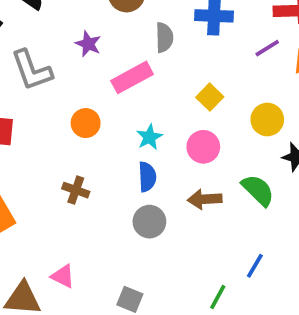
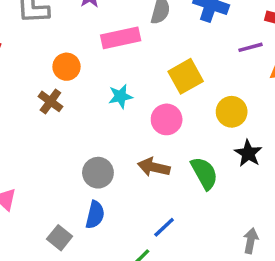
yellow square: (210, 97) -> (186, 76), size x1.4
blue semicircle: (147, 177) -> (95, 215), moved
brown cross: (76, 190) -> (50, 101), moved
blue line: (255, 266) -> (164, 227), moved

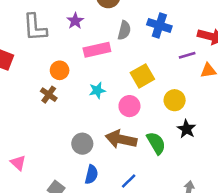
brown arrow: (154, 167) -> (121, 139), size x1.4
blue semicircle: (95, 215) -> (91, 174), moved

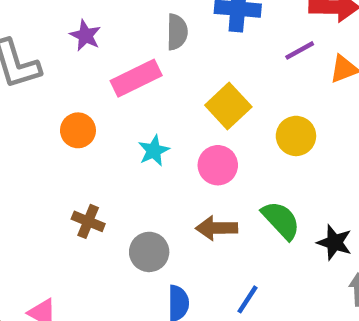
brown cross: (49, 95) -> (88, 221), moved
black star: (186, 129) -> (334, 242), moved
brown arrow: (121, 139) -> (217, 228), size x0.7

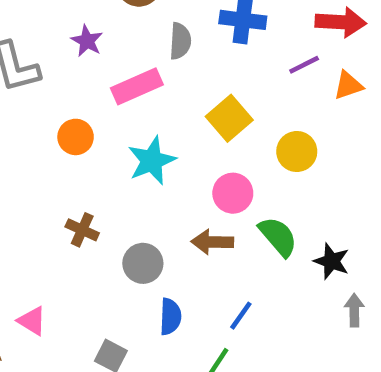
cyan star: (154, 151) -> (152, 161), size x1.5
pink circle: (218, 165) -> (233, 193), moved

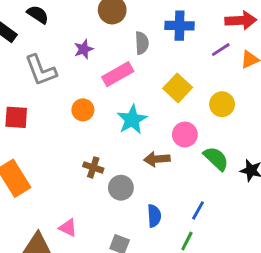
purple star: (87, 41) -> (84, 49), turned 30
brown arrow: (212, 242) -> (157, 159), moved
gray circle: (143, 263) -> (121, 188), moved

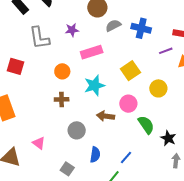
gray semicircle: (142, 43) -> (113, 26), moved, turned -126
brown cross: (93, 167) -> (62, 99), moved, turned -32
pink triangle: (68, 228) -> (39, 143), moved

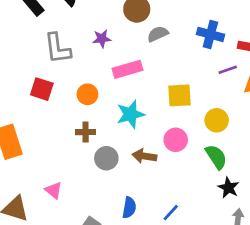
blue cross: (141, 28) -> (210, 34), moved
red square: (15, 66) -> (42, 89), moved
yellow square: (130, 71) -> (179, 95), turned 30
green semicircle: (146, 125) -> (216, 157), moved
gray circle: (77, 130) -> (106, 158), moved

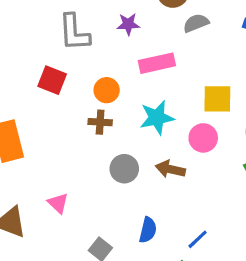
brown cross: (86, 132) -> (100, 122), moved
pink circle: (176, 140) -> (203, 138), moved

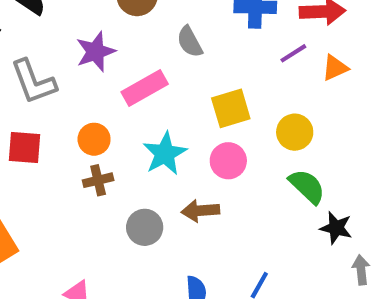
gray semicircle: (196, 23) -> (190, 42), moved, turned -80
purple star: (128, 24) -> (96, 52), size x1.4

